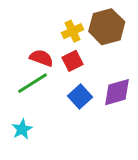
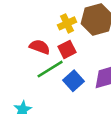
green line: (32, 83) -> (50, 69), moved

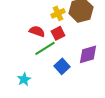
blue square: (73, 81) -> (62, 66), moved

